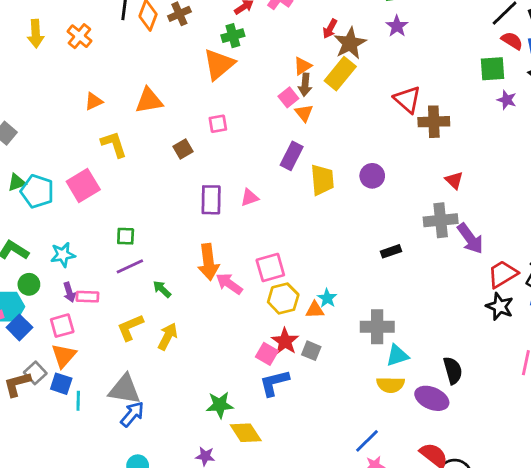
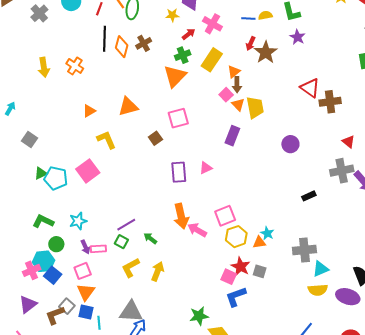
yellow rectangle: (340, 74) -> (212, 60), moved
pink square: (218, 124) -> (178, 118), size x1.5
yellow trapezoid: (322, 180) -> (255, 107), moved
green square: (126, 236) -> (121, 242), moved, turned 32

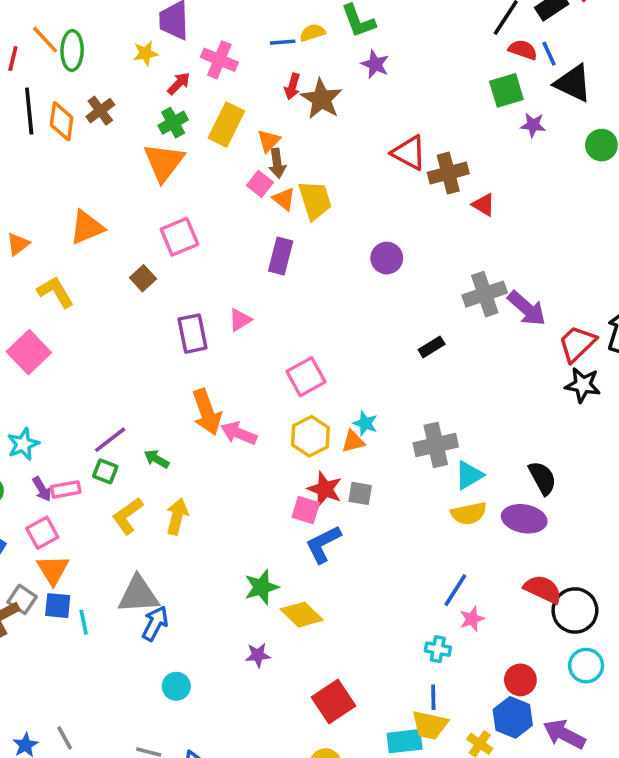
red triangle: (348, 142) -> (484, 205), moved
pink square: (225, 216) -> (306, 377), moved

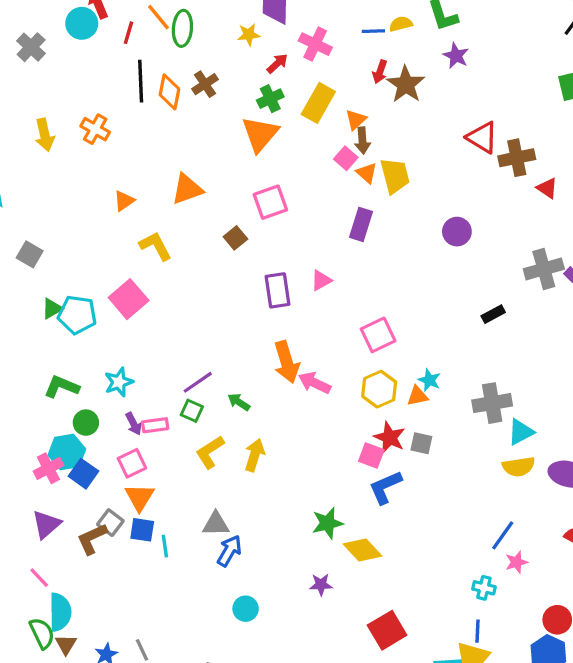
gray triangle: (138, 595) -> (216, 524), size x0.7

